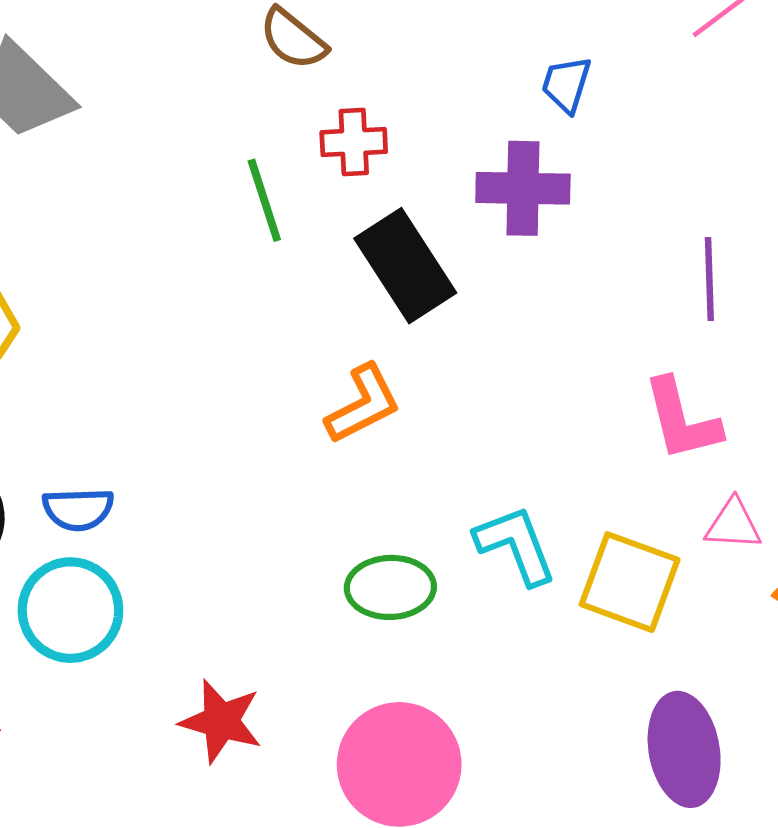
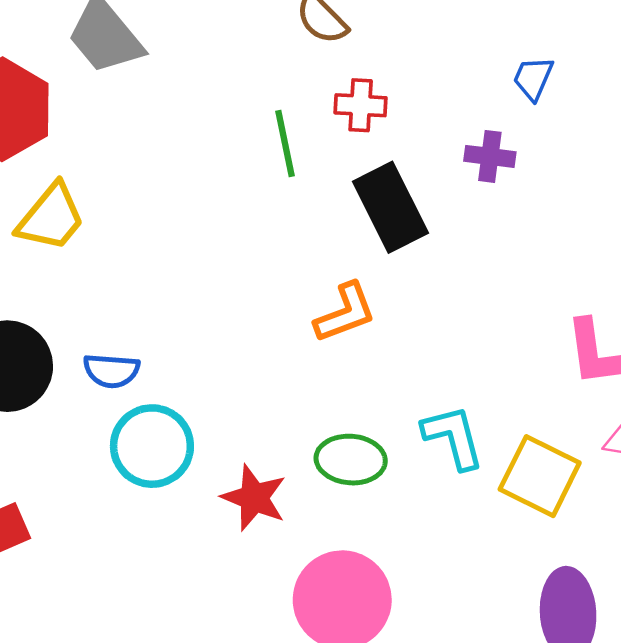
purple cross: (523, 188) -> (490, 156), size x0.7
cyan circle: (70, 610) -> (152, 446), moved
red star: (221, 721) -> (254, 498), moved

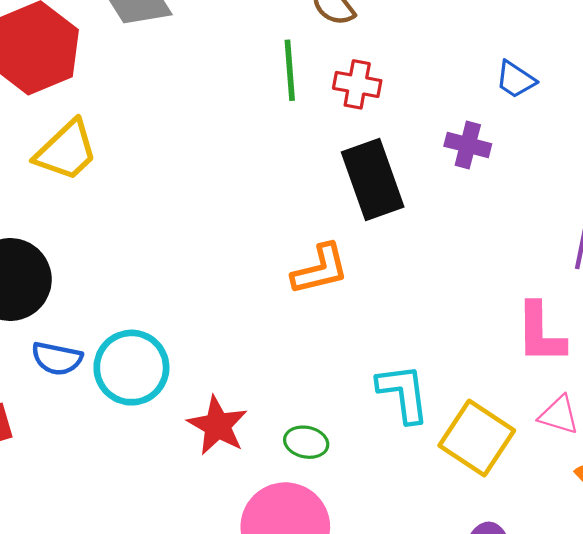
blue trapezoid: (533, 78) -> (515, 80), turned -87
green line: (285, 143) -> (290, 70), moved
blue semicircle: (111, 371) -> (57, 359), moved
green ellipse: (351, 460) -> (306, 442), moved, size x0.7

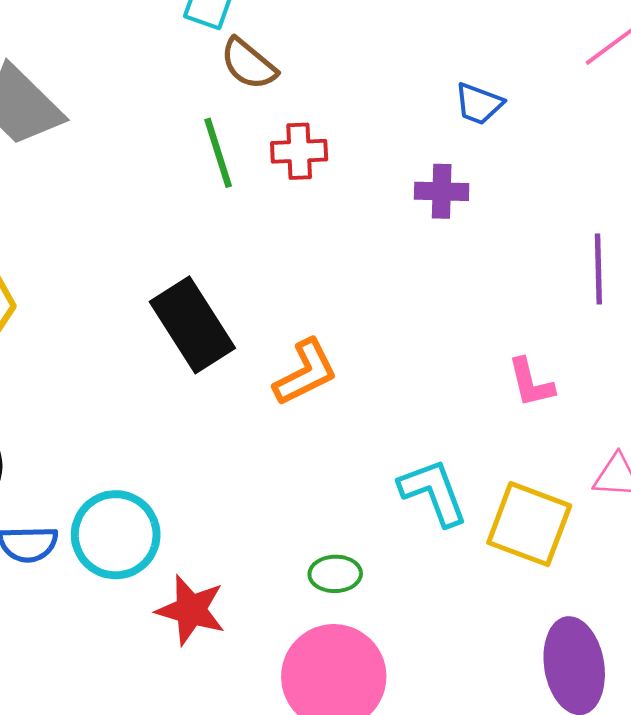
black rectangle: (373, 180) -> (192, 325), moved
pink L-shape: (540, 333) -> (531, 383), moved, size x0.7
red star: (218, 426) -> (191, 610), moved

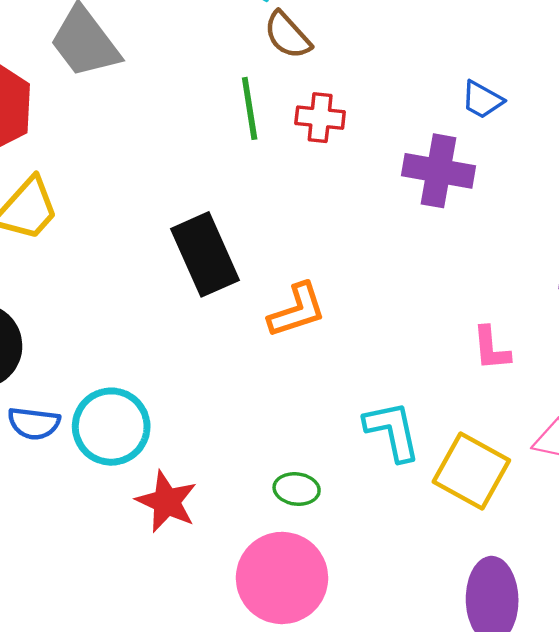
purple cross: (442, 191) -> (439, 171), size x1.5

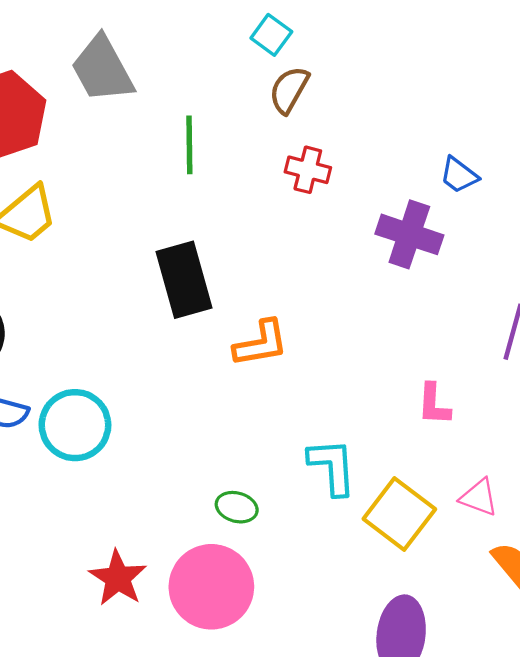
brown semicircle: (288, 35) -> (289, 90), turned 63
green line: (250, 108) -> (189, 145), moved
red star: (167, 502) -> (118, 578), moved

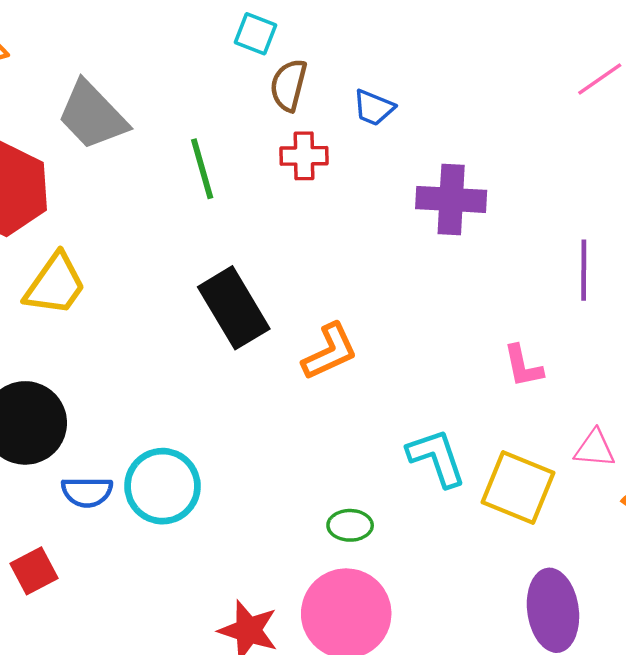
red cross: (308, 170) -> (304, 156), moved
blue trapezoid: (459, 175) -> (374, 108), moved

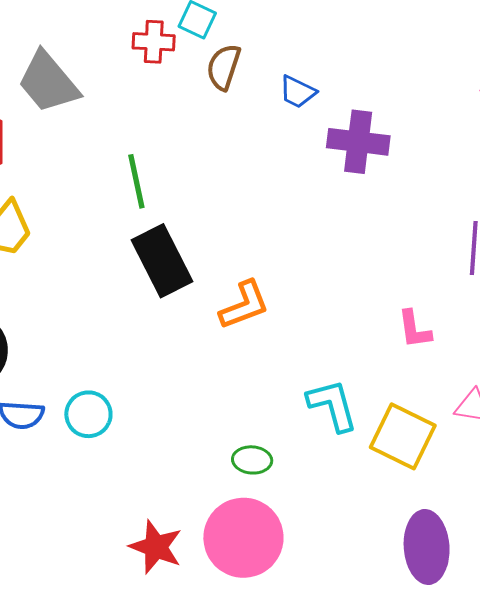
red cross: (304, 156) -> (154, 42), moved
green line: (202, 169) -> (136, 181), moved
purple cross: (451, 199) -> (358, 142), moved
cyan circle: (162, 486) -> (88, 414), size x0.7

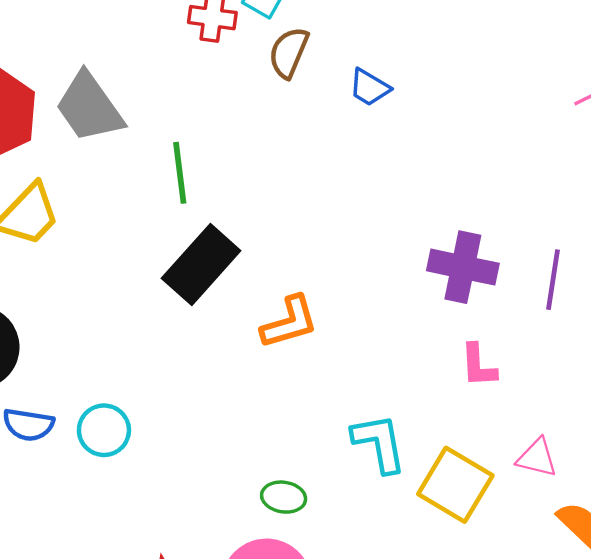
gray trapezoid: (48, 82) -> (89, 107), moved
purple cross: (358, 142) -> (463, 267), moved
black rectangle: (162, 261) -> (201, 265), turned 64

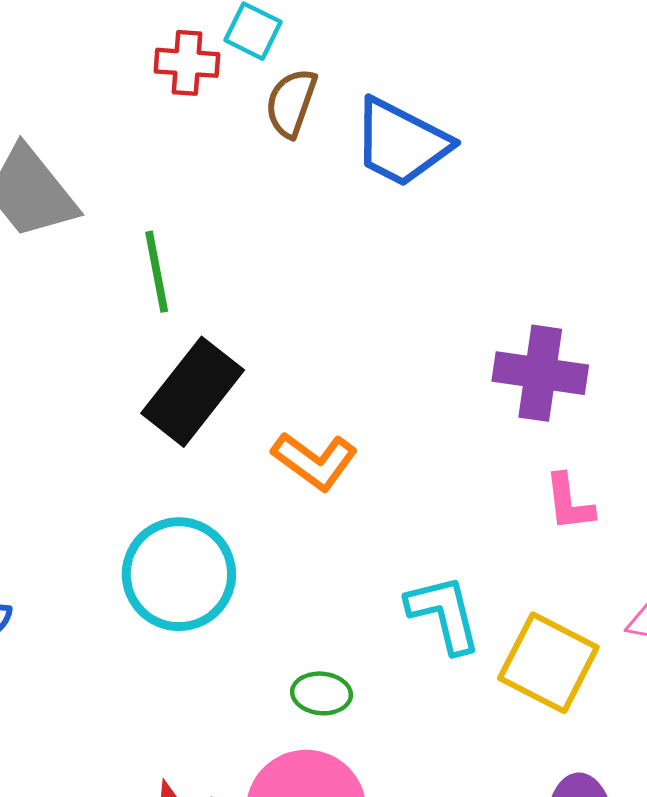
blue trapezoid: (369, 87) -> (401, 143), size x1.8
orange L-shape: (289, 322) -> (315, 461), turned 56
cyan circle: (104, 430) -> (179, 574), moved, size x1.6

